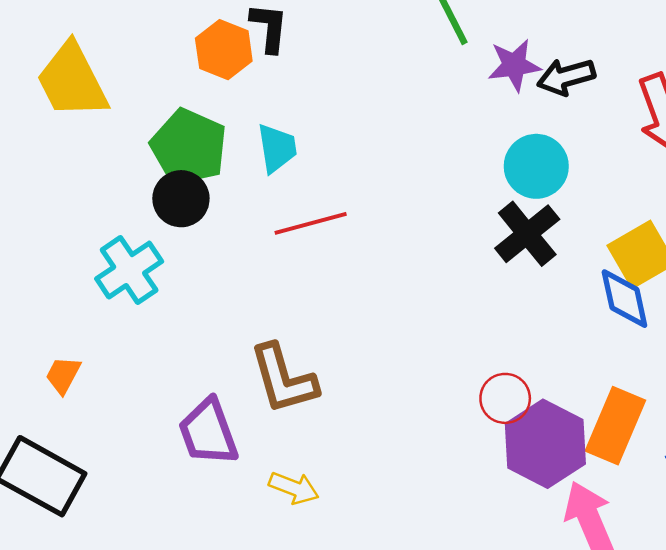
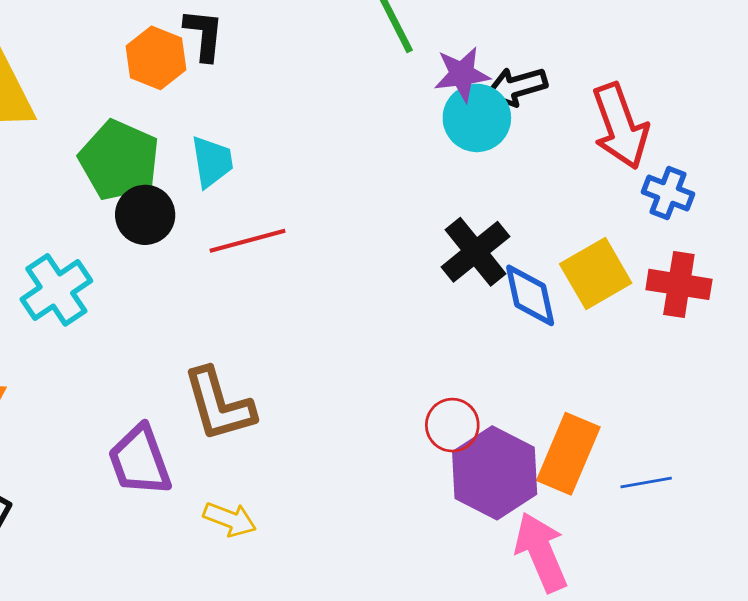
cyan circle: (536, 166) -> (477, 118), moved
black circle: (181, 199) -> (145, 215), moved
blue diamond: (624, 299) -> (530, 295), moved

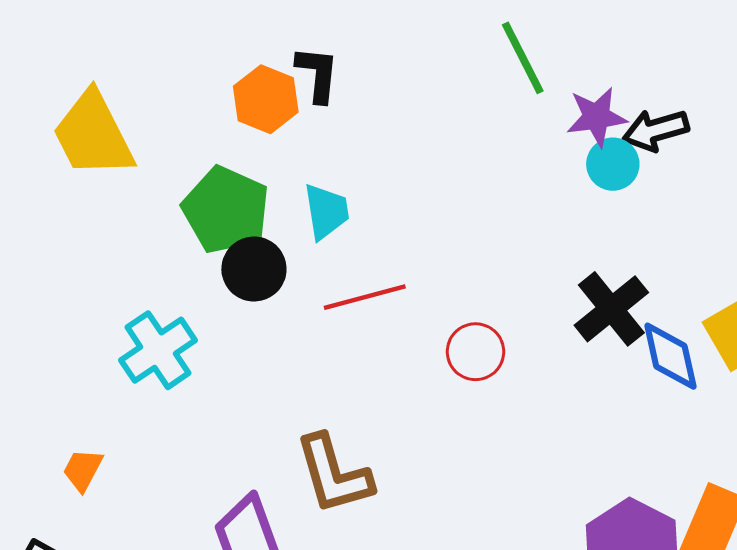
cyan circle: (477, 118) -> (613, 164), size x0.7
red circle: (452, 425) -> (475, 352), moved

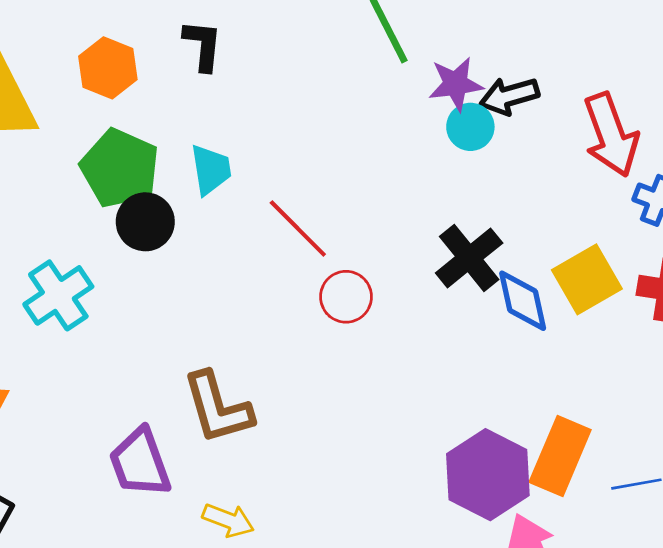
orange hexagon: (266, 99) -> (108, 68), moved
red line: (365, 297) -> (298, 229), moved, turned 60

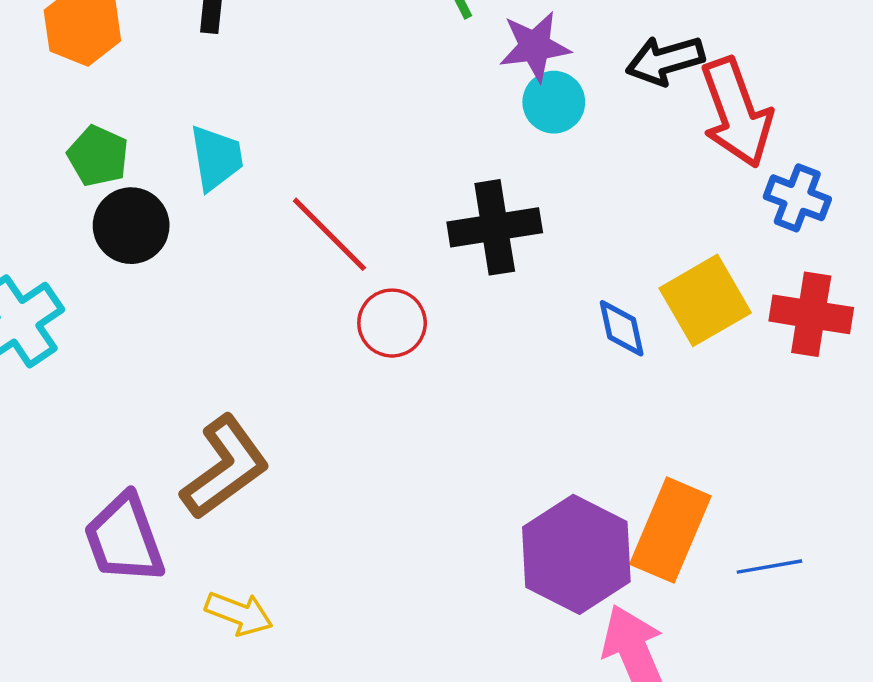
black arrow: (509, 96) -> (665, 60), moved
green pentagon: (120, 168) -> (98, 156), size x0.6
black cross: (469, 258) -> (495, 227), moved, turned 30
blue diamond: (523, 301) -> (622, 328), size x0.7
brown L-shape: (218, 408) -> (225, 467), turned -110

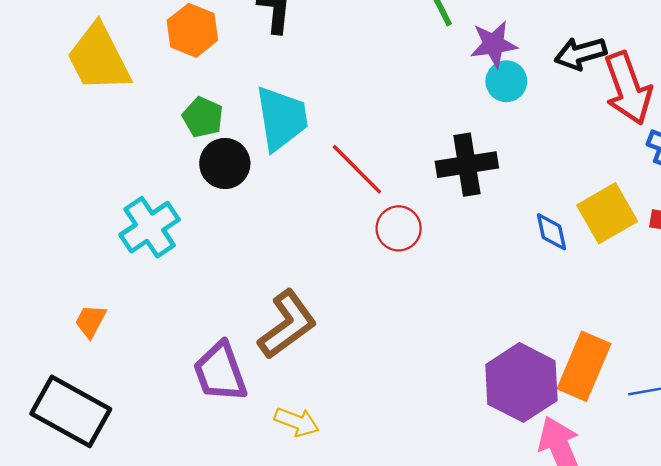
cyan trapezoid: (216, 158) -> (282, 118), size x1.5

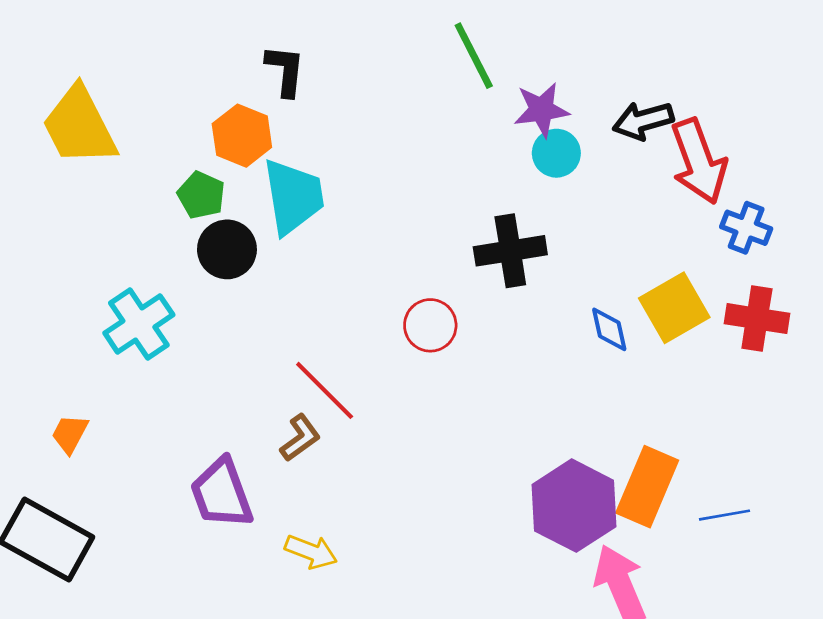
orange hexagon: (192, 30) -> (242, 136), moved
red line: (357, 169) -> (325, 390), moved
brown L-shape: (287, 325) -> (300, 438), size x0.6

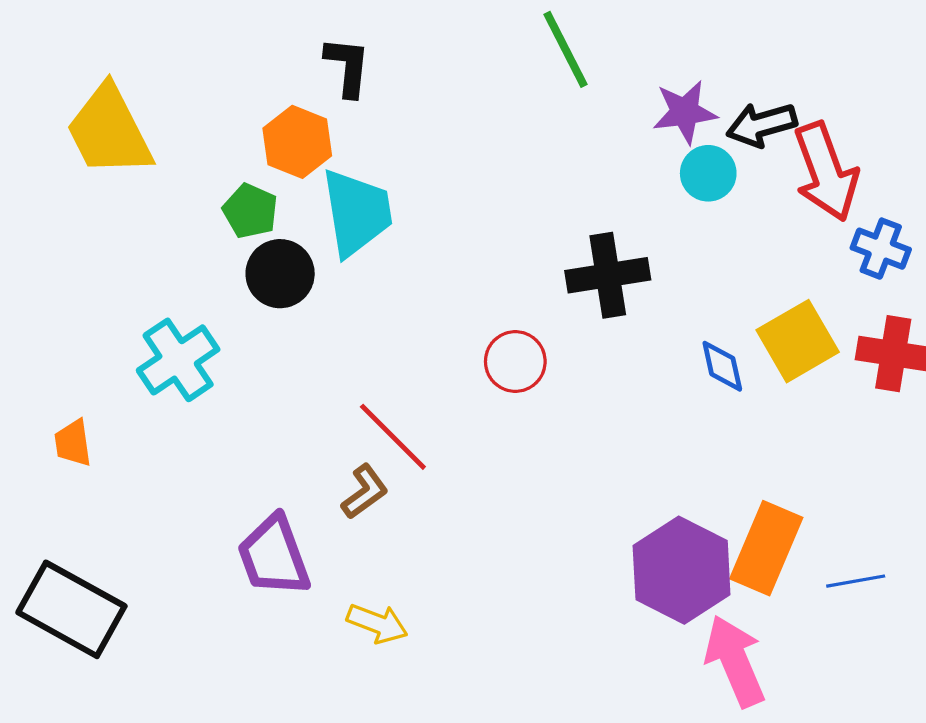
purple star: (541, 110) -> (685, 112), moved
cyan circle: (556, 153) -> (708, 173), moved
orange trapezoid: (70, 434) -> (73, 443), moved, turned -36

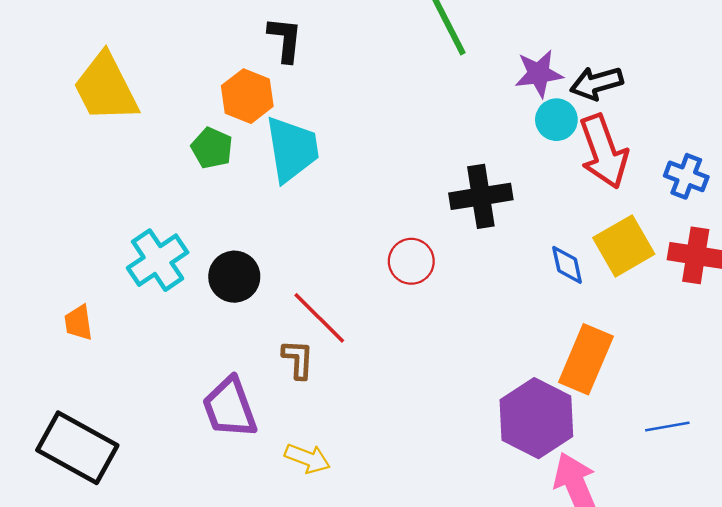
red arrow: (826, 172) -> (604, 152), moved
black circle: (280, 274) -> (234, 277), moved
brown L-shape: (365, 492) -> (298, 359), turned -51
orange rectangle: (766, 548) -> (586, 359), moved

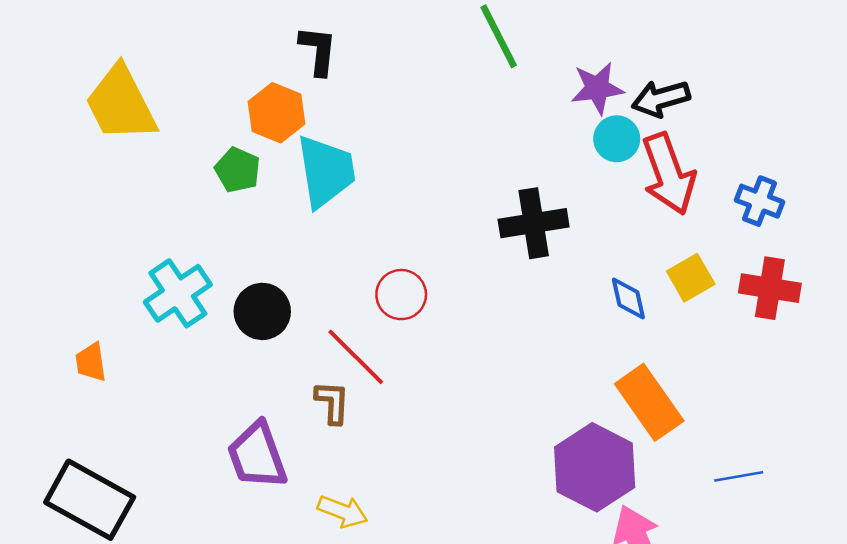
yellow square: (624, 246) -> (691, 278), size x0.7
red circle: (411, 261) -> (401, 295), moved
orange rectangle: (586, 359) -> (649, 402), turned -58

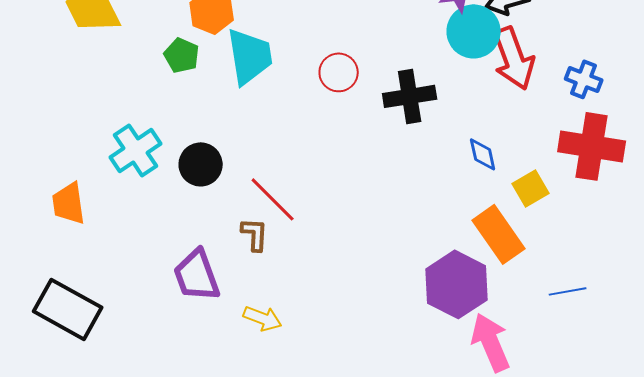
cyan circle: (617, 139) -> (474, 31), size x1.5
yellow square: (691, 278) -> (531, 188), moved
red cross: (770, 288) -> (592, 146), size x1.4
red circle: (401, 295) -> (339, 72), moved
orange trapezoid: (91, 362) -> (69, 203), size x1.4

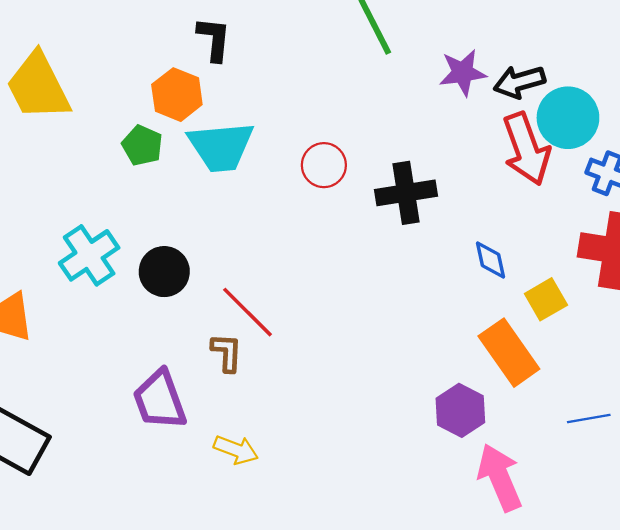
cyan circle: (474, 31) -> (568, 118), moved
cyan trapezoid: (250, 56) -> (221, 147), turned 94
purple hexagon: (457, 284) -> (460, 410), size x0.7

